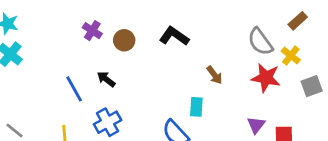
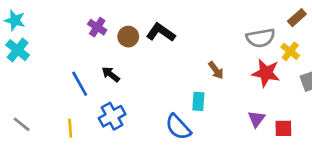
black L-shape: (174, 36) -> (161, 32), moved
gray semicircle: (260, 42) -> (261, 38), turned -64

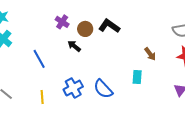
black arrow: (111, 74) -> (74, 46), moved
blue line: (80, 84) -> (39, 59), moved
blue semicircle: (178, 127) -> (103, 89), moved

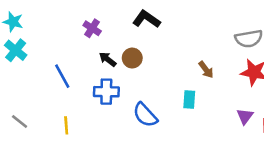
black L-shape: (109, 26) -> (146, 19), moved
brown circle: (85, 29) -> (132, 58), moved
blue cross: (73, 88) -> (106, 92), moved, turned 30

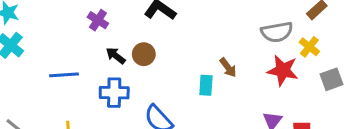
blue line: (62, 76) -> (64, 75), turned -65
cyan rectangle: (189, 99) -> (206, 85), moved

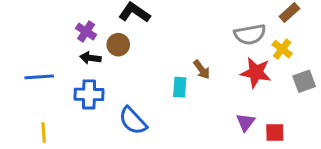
purple cross: (98, 20) -> (86, 31), moved
brown circle: (144, 54) -> (118, 45), moved
black arrow: (116, 56) -> (90, 58), turned -30

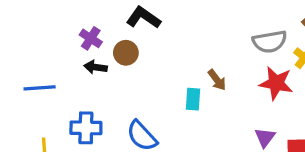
blue cross: (89, 94) -> (86, 128), moved

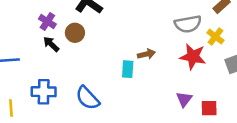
black arrow: (95, 67) -> (51, 44), turned 36
brown arrow: (217, 80) -> (146, 54), turned -66

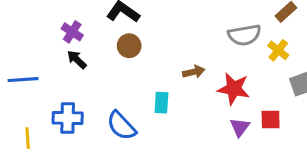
brown circle: (75, 33) -> (129, 46), moved
red star: (193, 57) -> (234, 89), moved
cyan rectangle: (128, 69) -> (161, 103), moved
red square: (209, 108) -> (271, 120), moved

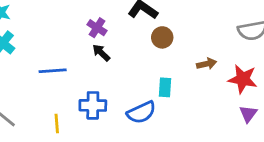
brown circle: (129, 46) -> (162, 37), moved
cyan rectangle: (161, 103) -> (165, 87), moved
blue semicircle: (121, 126) -> (141, 112), turned -72

